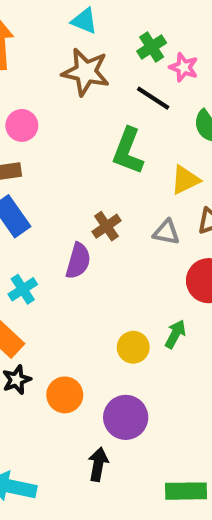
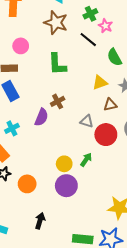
green L-shape: (128, 151) -> (57, 64), moved, turned -30
gray triangle: (166, 232) -> (87, 121), moved
purple circle: (126, 417) -> (66, 186), moved

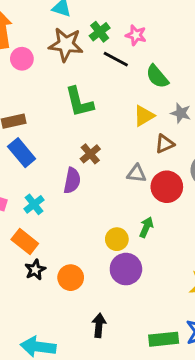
green cross: (90, 14) -> (100, 32), moved
pink circle: (21, 46) -> (22, 59), moved

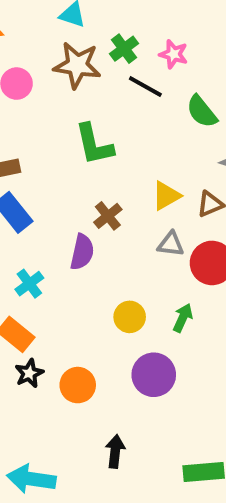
yellow triangle: (144, 116) -> (166, 196), moved
yellow circle: (117, 239) -> (130, 317), moved

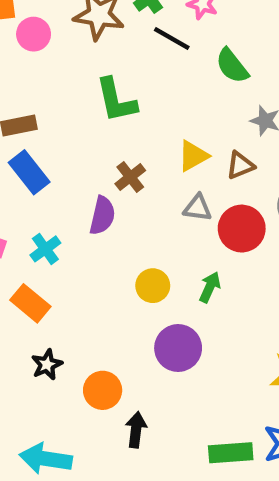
black star: (29, 373) -> (47, 365), moved
orange circle: (78, 385) -> (103, 390), moved

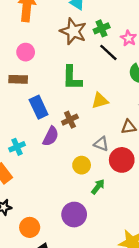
pink circle: (34, 34) -> (26, 52), moved
yellow triangle: (193, 156) -> (100, 101), moved
blue rectangle: (29, 172) -> (39, 107), moved
yellow circle: (153, 286) -> (82, 165), moved

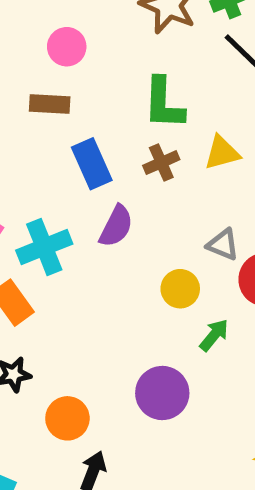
brown cross: (70, 120) -> (161, 163), moved
cyan cross: (17, 147) -> (44, 247), size x1.5

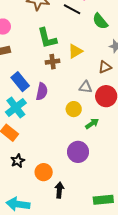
brown cross: (161, 163) -> (53, 62), turned 32
blue rectangle: (92, 164) -> (20, 82), moved
green arrow: (214, 335) -> (92, 124), turned 32

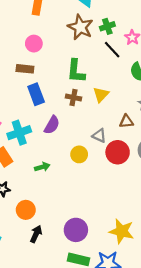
yellow triangle: (75, 51) -> (101, 95), turned -35
blue rectangle: (20, 82) -> (36, 94), moved
green arrow: (92, 124) -> (42, 167), moved
purple circle: (78, 152) -> (76, 230), moved

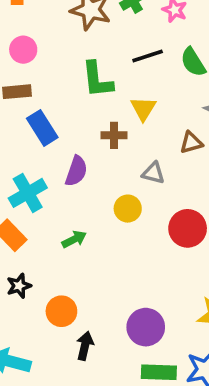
black line: (112, 50) -> (148, 56), moved, turned -54
brown cross: (74, 98) -> (114, 135), moved
red circle: (118, 152) -> (188, 228), moved

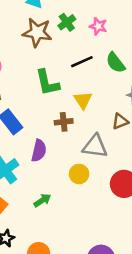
gray triangle: (153, 173) -> (95, 146), size x1.5

